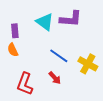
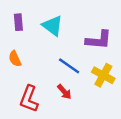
purple L-shape: (71, 19) -> (99, 40), moved
purple rectangle: (15, 31) -> (18, 22), moved

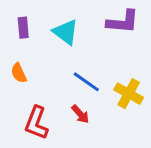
purple L-shape: (99, 40) -> (123, 22), moved

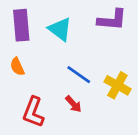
purple rectangle: (23, 28) -> (21, 25), size x1.6

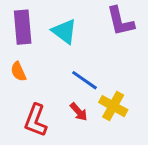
purple L-shape: (112, 20) -> (120, 21), turned 72
yellow cross: (117, 85) -> (113, 106), moved

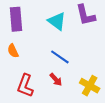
cyan triangle: (64, 31) -> (57, 21), moved
yellow cross: (113, 106) -> (90, 86), moved

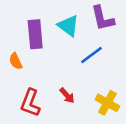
purple rectangle: (16, 19) -> (35, 34), moved
blue line: (60, 57) -> (91, 55), moved, turned -72

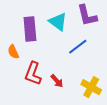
red L-shape: (30, 103) -> (33, 74), moved

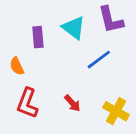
purple rectangle: (30, 29) -> (38, 37), size x0.7
red L-shape: (33, 74) -> (27, 103), moved

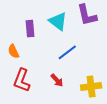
blue line: (99, 60) -> (67, 52), moved
yellow cross: (116, 111) -> (91, 87), turned -36

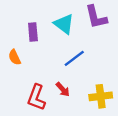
red L-shape: (22, 80) -> (36, 97), moved

